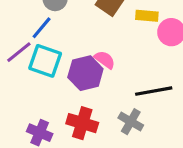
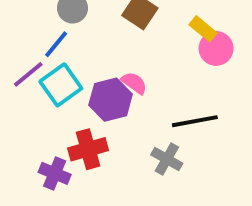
yellow rectangle: (147, 16) -> (203, 29), moved, turned 35
cyan square: (45, 61) -> (61, 85), turned 36
red cross: (82, 123) -> (88, 149), moved, turned -32

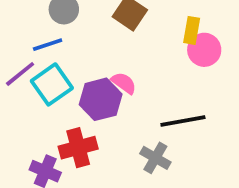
yellow rectangle: (203, 29) -> (192, 30), turned 60
blue line: (56, 44) -> (48, 45), turned 32

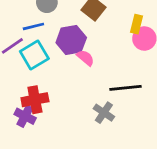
purple hexagon: (101, 99) -> (71, 40), moved
red cross: (78, 148) -> (35, 100), moved

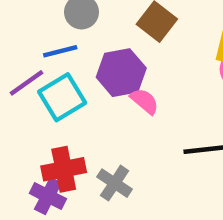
gray cross: (104, 113) -> (115, 183), moved

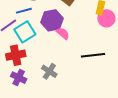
red cross: (64, 169) -> (16, 55), moved

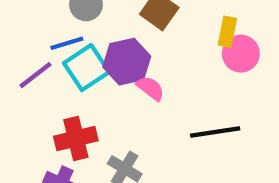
cyan square: (25, 32) -> (86, 68), moved
red cross: (16, 55) -> (76, 138), moved

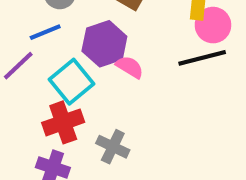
cyan square: (86, 68) -> (72, 82), moved
black line: (215, 132) -> (202, 58), moved

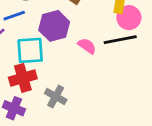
pink semicircle: (130, 67) -> (87, 46), moved
cyan square: (72, 82) -> (30, 50), turned 32

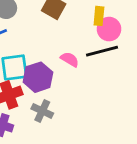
purple hexagon: (54, 26) -> (38, 77), moved

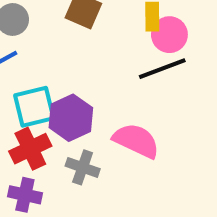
pink semicircle: (70, 59) -> (136, 141), moved, size x1.6

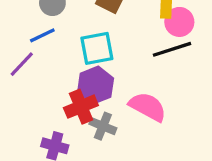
cyan square: (34, 107) -> (97, 48), moved
red cross: (30, 149) -> (81, 107), moved

